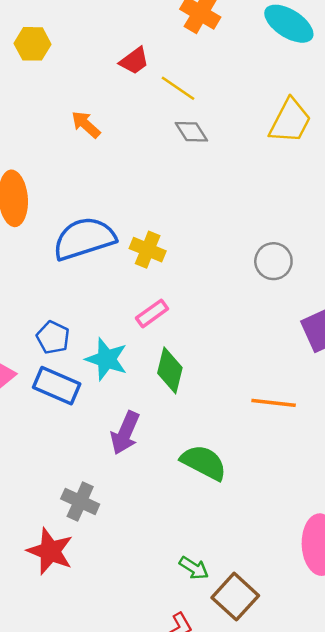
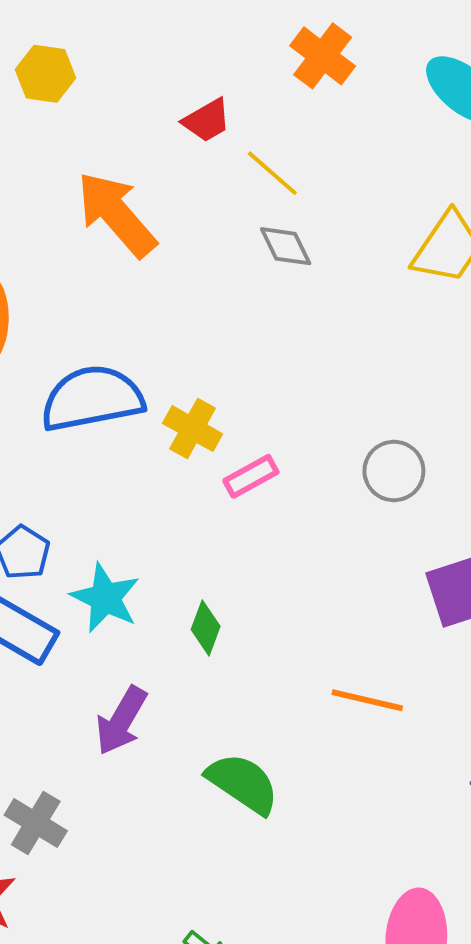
orange arrow: (86, 124) -> (116, 214), size x1.8
pink rectangle: (152, 313) -> (251, 476), moved
green diamond: (170, 370) -> (206, 628), size x0.7

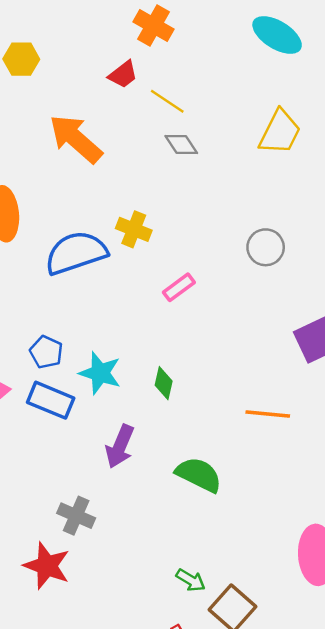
orange cross: (323, 56) -> (154, 26), moved
yellow cross: (193, 429) -> (134, 229), moved
gray circle: (394, 471) -> (266, 247), moved

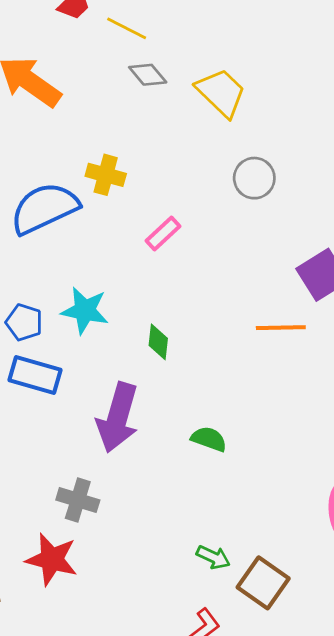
yellow trapezoid: (280, 132) -> (221, 93), moved, turned -66
cyan star: (100, 373) -> (85, 310), moved
orange line: (268, 414) -> (281, 328), moved
purple arrow: (120, 446) -> (118, 418), size x1.4
green semicircle: (199, 475) -> (209, 439), size x0.7

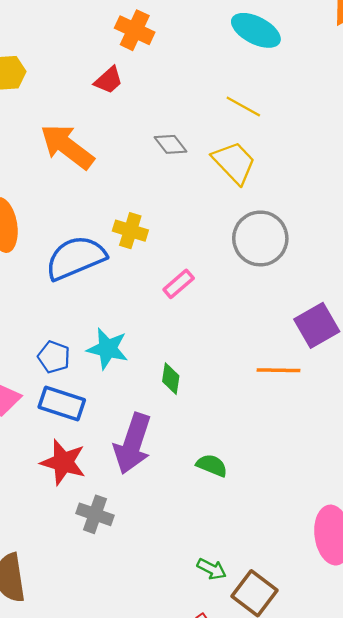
yellow line: (127, 28) -> (243, 107), moved
gray circle: (254, 178) -> (260, 238), size x1.5
red star: (52, 559) -> (63, 462), moved

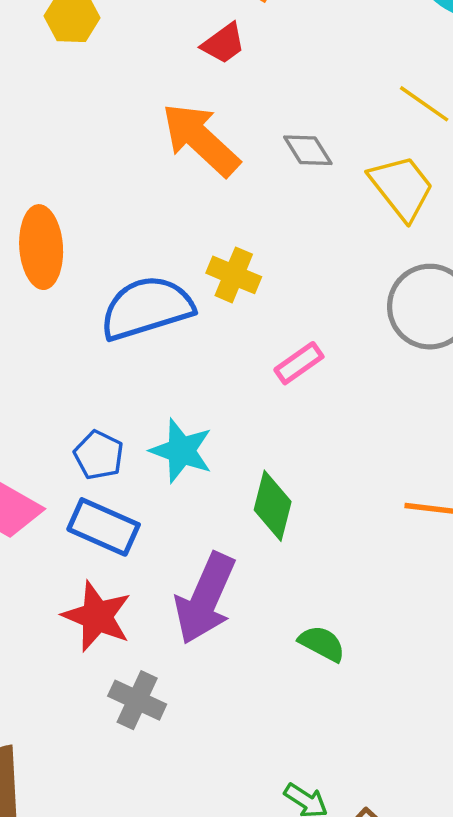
orange arrow: (67, 147) -> (201, 139), moved
green diamond: (171, 379) -> (273, 506), size x1.4

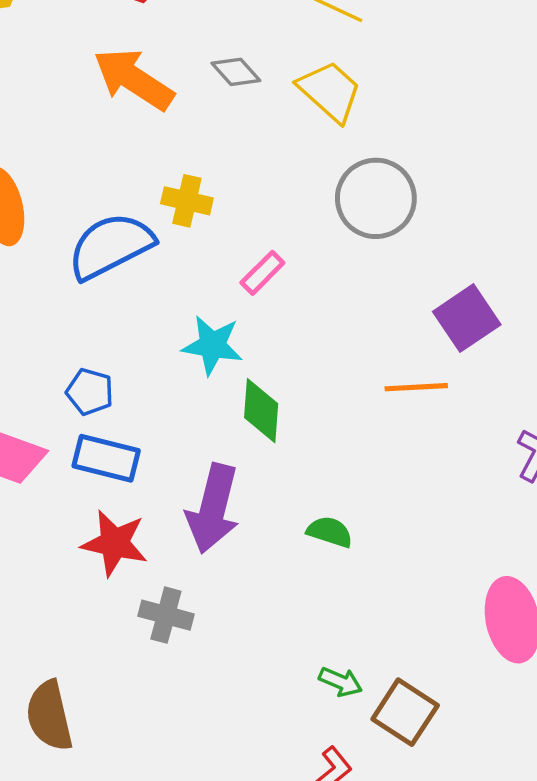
cyan star: (181, 451) -> (212, 345), moved

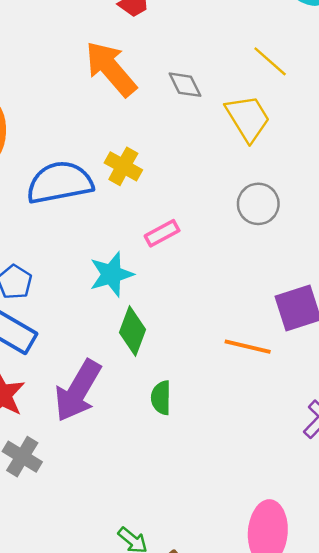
gray circle: (376, 198) -> (258, 204), size x0.7
cyan star: (212, 345) -> (111, 274), turned 30
green semicircle: (330, 532) -> (161, 398), moved, turned -124

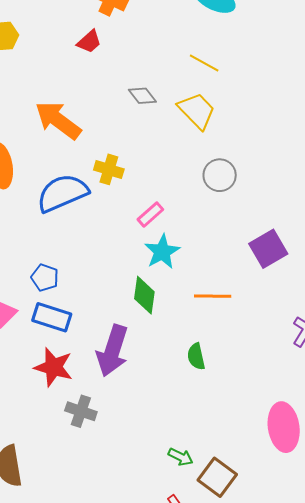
orange arrow: (111, 69) -> (58, 120), moved
cyan star: (111, 274) -> (162, 252), moved
orange line: (248, 347) -> (213, 296), moved
green semicircle: (161, 398) -> (196, 356), moved

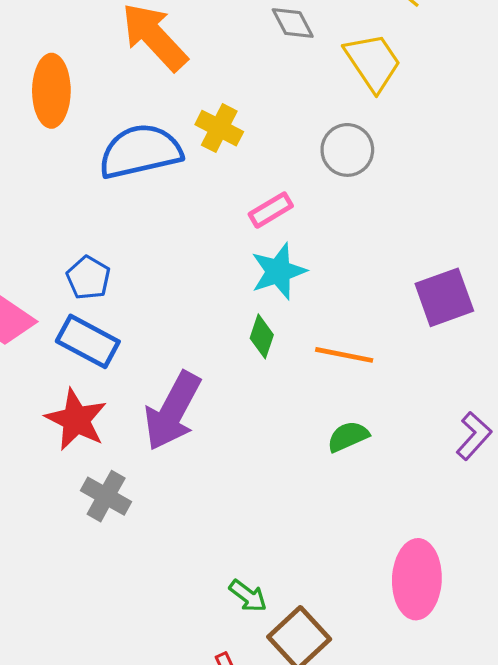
gray circle: (220, 175) -> (347, 150), moved
green diamond: (144, 295) -> (262, 336), moved, size x0.7
green semicircle: (196, 356) -> (348, 436), moved, turned 68

